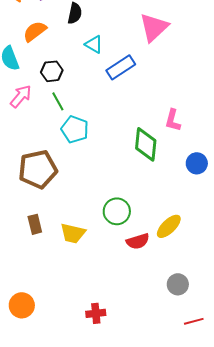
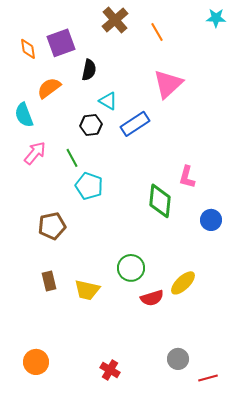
black hexagon: (52, 71) -> (91, 125), moved
brown pentagon: (38, 169) -> (52, 226), size x0.7
gray circle: (178, 284) -> (178, 359), moved
red cross: (96, 313) -> (110, 370), turned 36

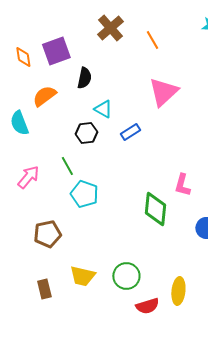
blue rectangle: (135, 124) -> (130, 132), size x0.7
pink arrow: (35, 153) -> (28, 177), moved
yellow ellipse: (183, 283) -> (178, 291), turned -40
yellow trapezoid: (87, 290) -> (82, 276), moved

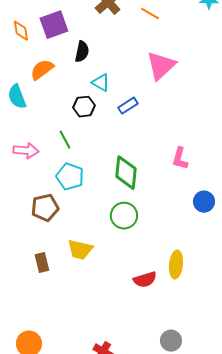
orange line: (152, 40) -> (150, 14), turned -30
pink arrow: (28, 177) -> (26, 151), turned 55
cyan pentagon: (84, 194) -> (70, 177), moved
green diamond: (155, 209) -> (126, 173), moved
green circle: (126, 276) -> (124, 216), moved

